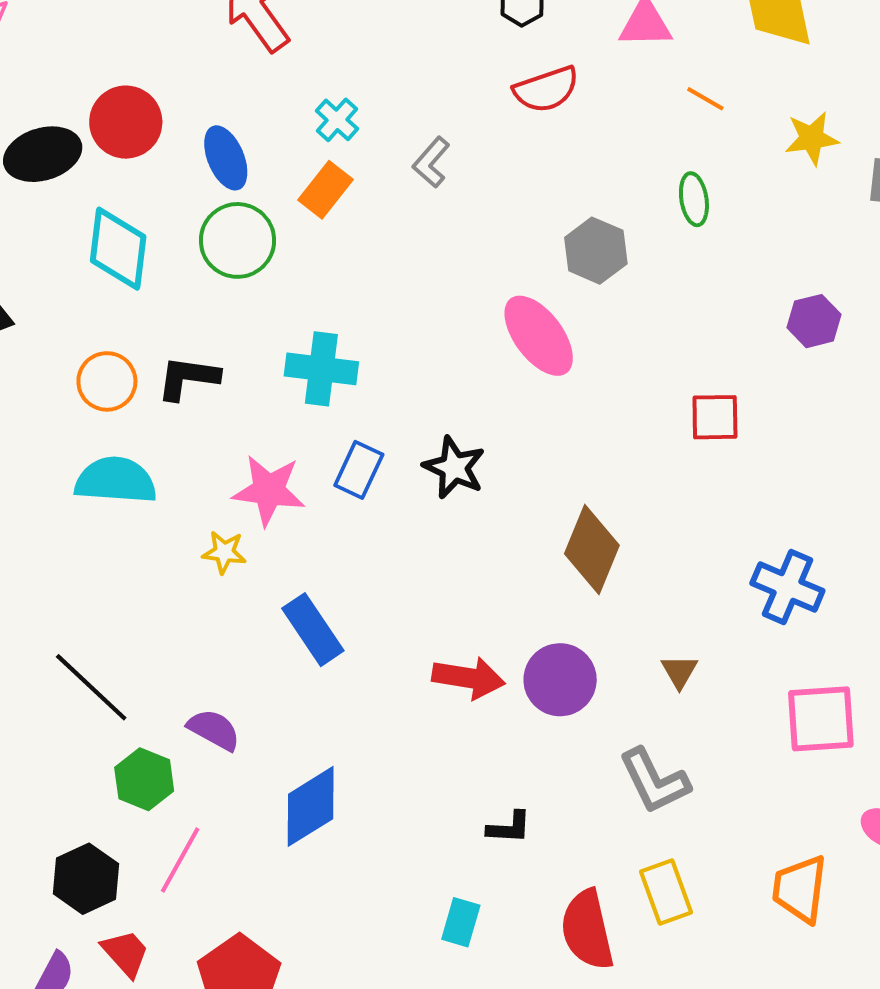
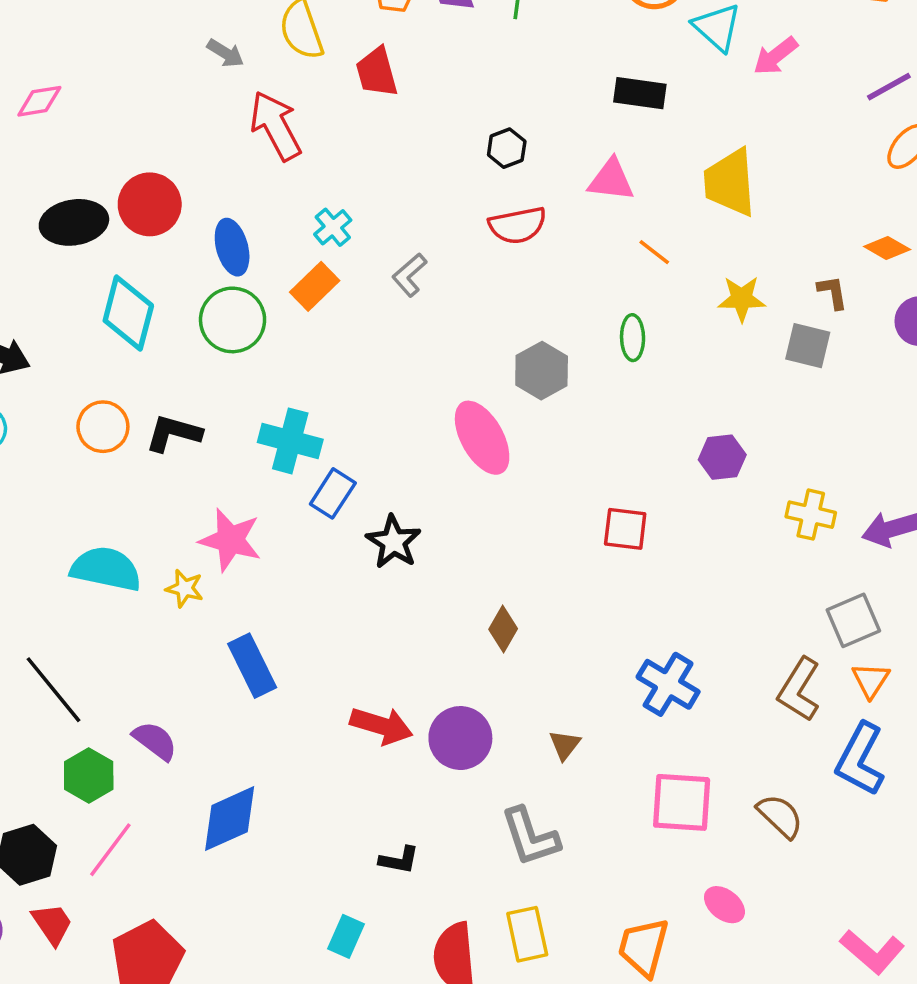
blue rectangle: (359, 470) -> (333, 493), moved
cyan semicircle: (116, 480) -> (106, 569), moved
brown diamond: (592, 550) -> (503, 629), size x0.6

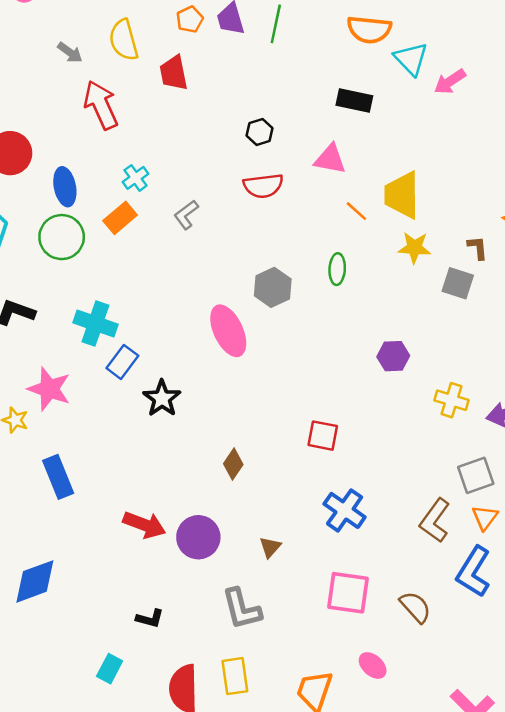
yellow trapezoid: (730, 183) -> (402, 195), moved
red square: (625, 529) -> (323, 436), moved

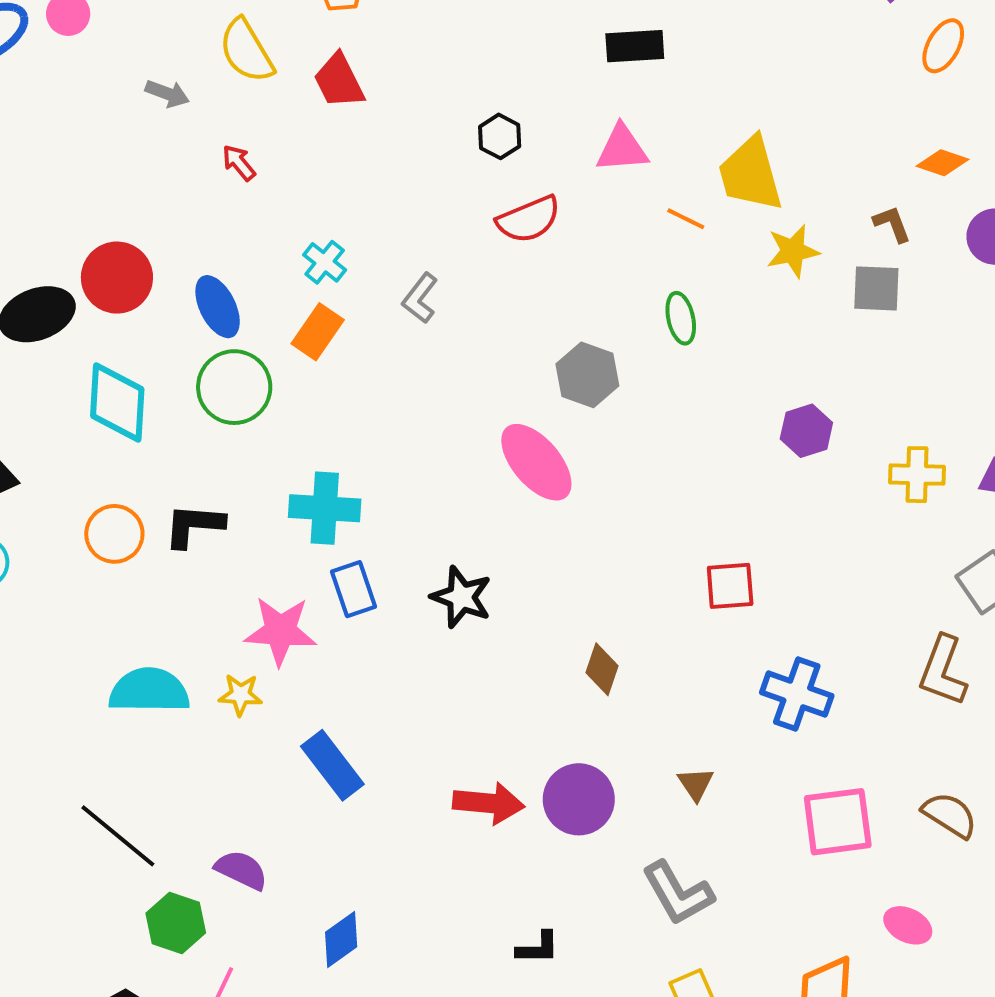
red arrow: (101, 105) -> (239, 163), size x0.5
blue rectangle: (122, 362) -> (354, 589), moved, turned -40
blue diamond: (35, 581) -> (341, 939), size x0.7

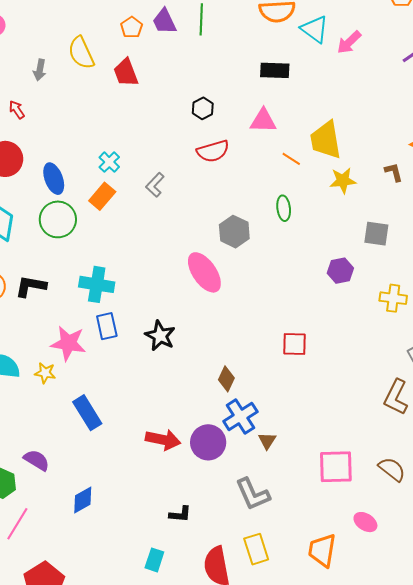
gray arrow: (167, 94) -> (40, 70), turned 75
red arrow: (239, 163) -> (17, 110), moved
gray square: (876, 288) -> (376, 234), moved
blue cross: (797, 694) -> (240, 416), moved, turned 32

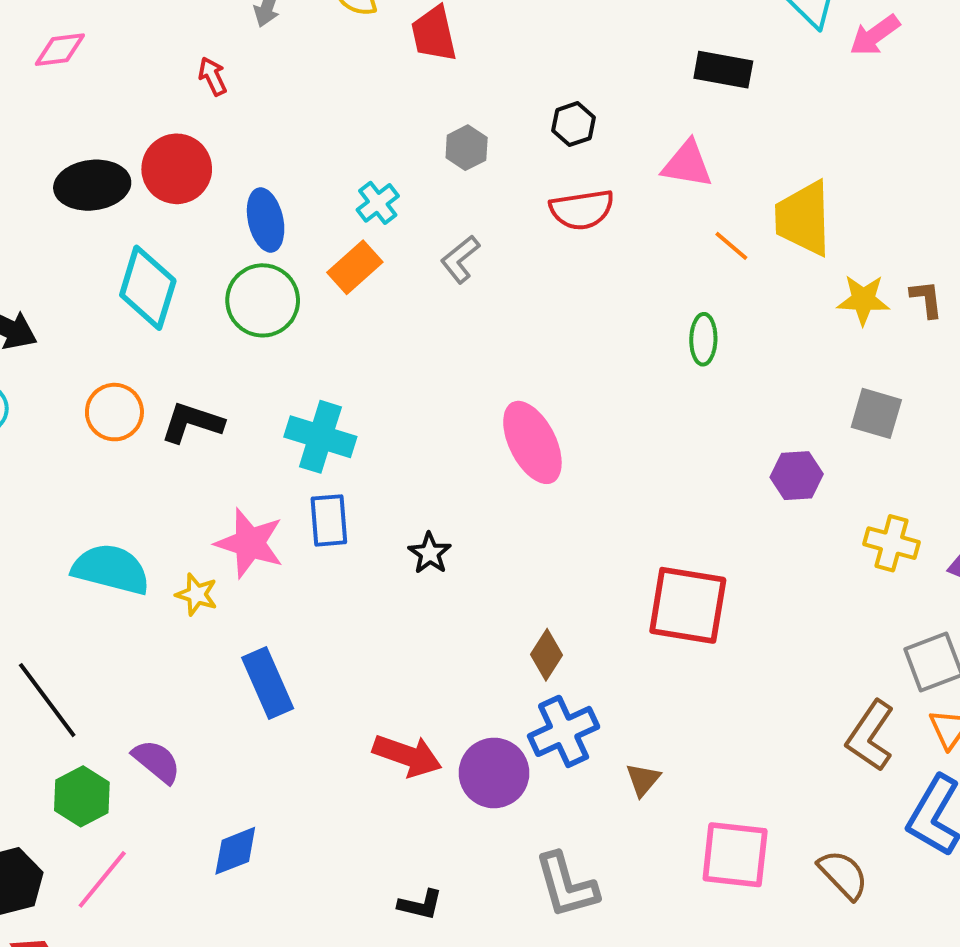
yellow star: (343, 181) -> (863, 300), moved
gray hexagon: (234, 232) -> (467, 148), moved, size x0.7
black star: (160, 336) -> (430, 553), size x0.7
red square: (294, 344) -> (688, 605), size x1.6
brown triangle: (267, 441) -> (643, 780), moved

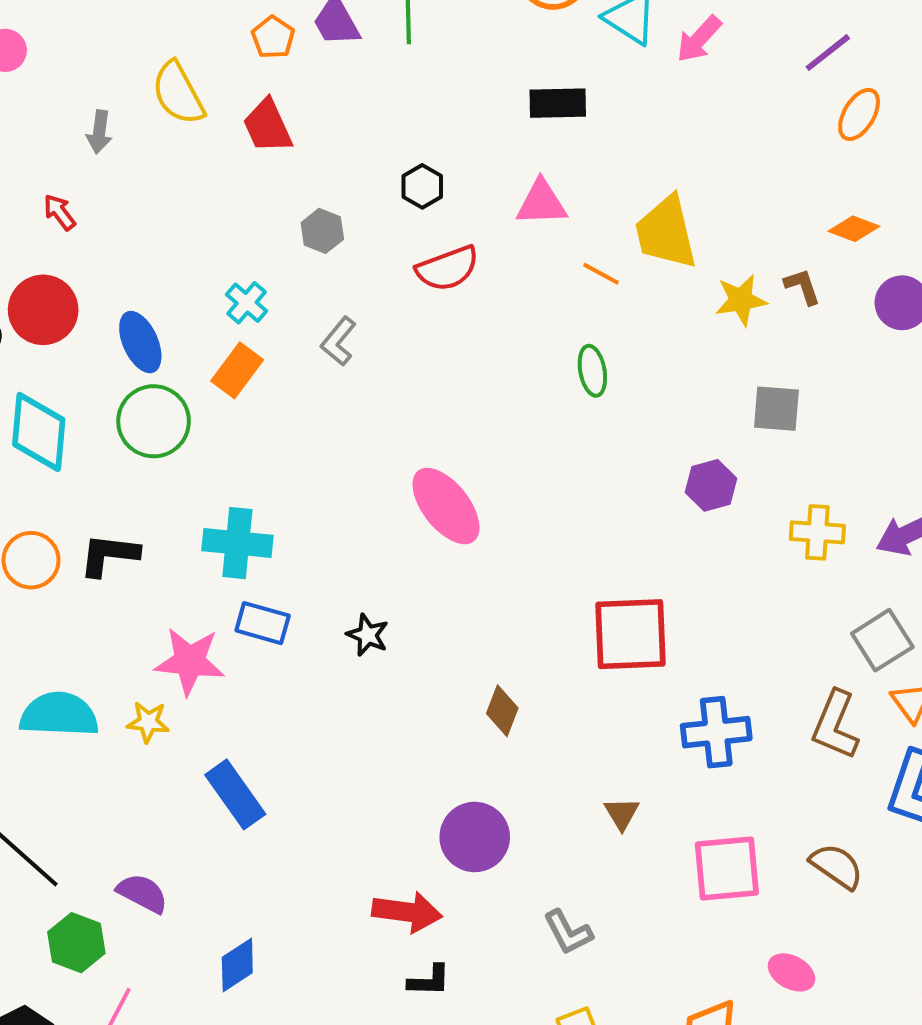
blue rectangle: (329, 520) -> (263, 623), turned -58
blue cross: (564, 731) -> (716, 732), moved, turned 30
red arrow: (407, 756) -> (407, 912), moved
gray L-shape: (566, 885) -> (568, 932), size x0.7

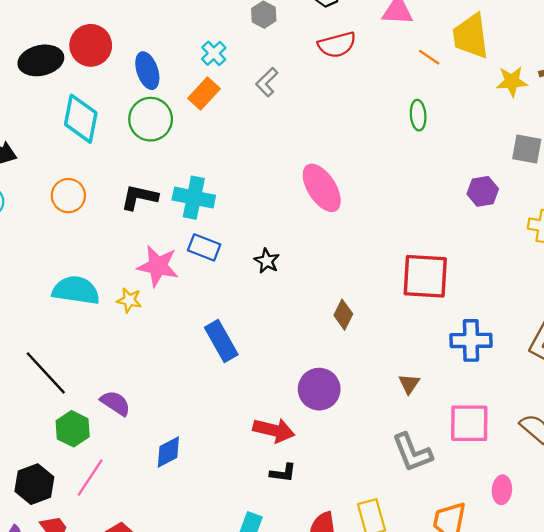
black L-shape: (109, 555) -> (139, 197), moved
blue rectangle: (235, 794) -> (221, 341), moved
gray L-shape: (568, 932) -> (412, 452), moved, size x1.4
pink ellipse: (791, 972) -> (502, 490), turned 60

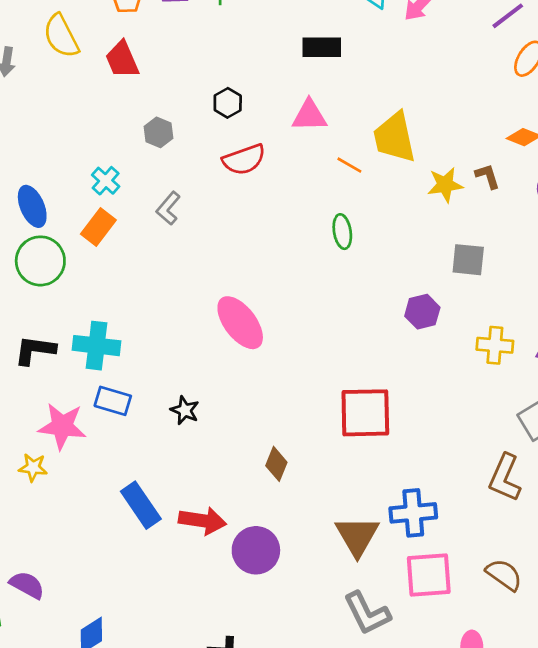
blue cross: (471, 340) -> (413, 513), moved
brown triangle: (409, 384) -> (357, 536), size x1.8
red arrow: (274, 430) -> (203, 521), moved

